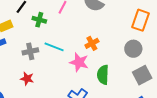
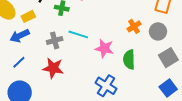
orange cross: (92, 43) -> (134, 26), moved
red star: (27, 79) -> (53, 68), size x1.5

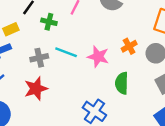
pink star: (104, 48) -> (98, 57), moved
red star: (53, 68) -> (36, 89), turned -30

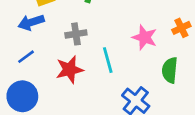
cyan line: (66, 52) -> (108, 60), moved, turned 50

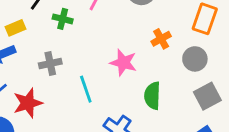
orange cross: (181, 28) -> (161, 39), moved
red star: (70, 70) -> (28, 103), moved

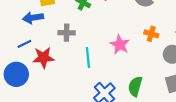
orange cross: (161, 39) -> (151, 34), turned 32
green semicircle: (152, 96) -> (135, 86), moved

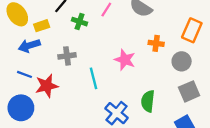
blue line: (24, 44) -> (25, 74), turned 56

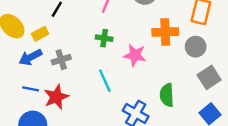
green cross: (80, 22) -> (104, 38), moved
orange cross: (156, 43) -> (165, 32), size x1.5
gray cross: (67, 56) -> (61, 60), moved

